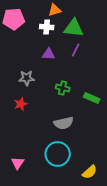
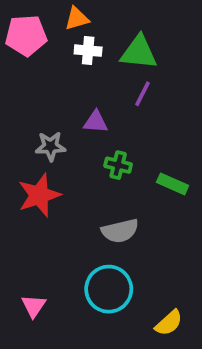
orange triangle: (55, 10) -> (77, 19), moved
purple triangle: (49, 54) -> (96, 122), moved
red star: (21, 104) -> (39, 195), size x1.6

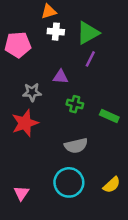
pink pentagon: (26, 35) -> (18, 45), moved
green triangle: (139, 52) -> (88, 33), turned -35
yellow semicircle: (169, 323) -> (112, 185), moved

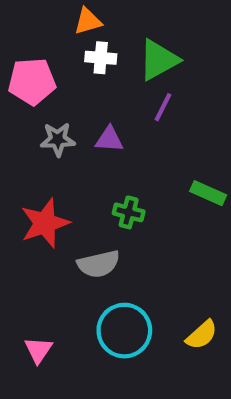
gray star: (32, 92) -> (58, 139), moved
green cross: (75, 104) -> (129, 212), moved
green rectangle: (109, 116) -> (208, 193), moved
gray semicircle: (76, 146) -> (99, 264), moved

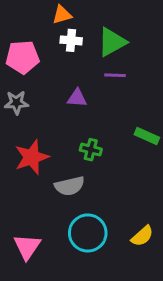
purple line: (163, 107) -> (115, 75), turned 65
gray star: (58, 139) -> (16, 103), moved
pink triangle: (38, 350) -> (27, 247), size x1.4

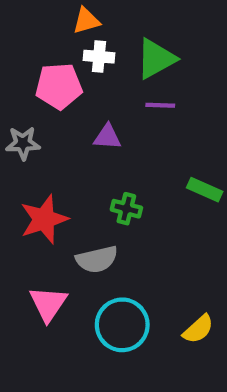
pink pentagon: (23, 57) -> (59, 86), moved
pink triangle: (27, 247) -> (48, 304), moved

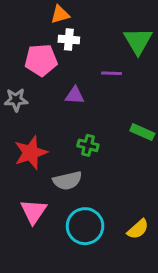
green triangle: (156, 59) -> (138, 41), moved, turned -32

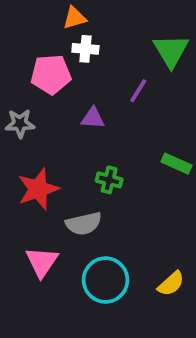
purple line: (111, 73) -> (138, 91), turned -60

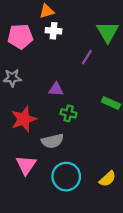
pink pentagon: (51, 74) -> (20, 36), moved
purple triangle: (93, 118) -> (56, 89), moved

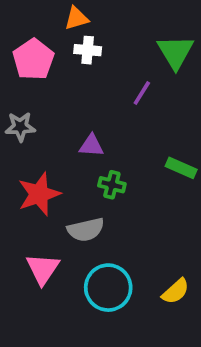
pink pentagon: (20, 36) -> (33, 59), turned -30

